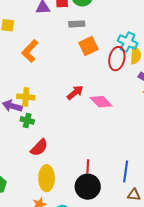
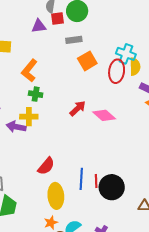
green cross: (27, 120) -> (36, 94), moved
blue line: (126, 171) -> (81, 179), moved
black circle: (88, 187) -> (112, 187), moved

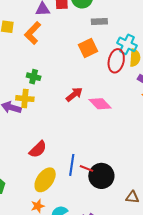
gray rectangle: (74, 40) -> (99, 22), moved
orange L-shape: (29, 71) -> (33, 33), moved
red line: (96, 181) -> (86, 168), turned -72
yellow ellipse: (56, 196) -> (45, 180), turned 35

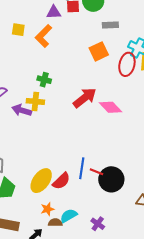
red arrow: (74, 94) -> (85, 98), size x1.4
red semicircle: (38, 149) -> (61, 181), moved
yellow ellipse: (45, 180) -> (41, 181), moved

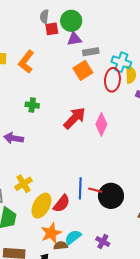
purple triangle: (54, 12) -> (74, 39), moved
gray rectangle: (110, 25) -> (91, 52), moved
yellow cross: (35, 101) -> (23, 184), moved, turned -30
pink diamond: (111, 107) -> (101, 124), turned 75
orange star: (47, 209) -> (51, 233), size x1.5

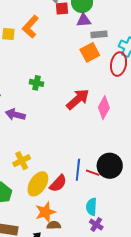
orange L-shape: (26, 62) -> (30, 27), moved
black circle: (111, 196) -> (110, 166), moved
cyan semicircle: (73, 237) -> (91, 207), moved, turned -54

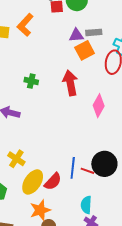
purple triangle: (84, 20) -> (76, 35), moved
red arrow: (78, 99) -> (70, 83), moved, turned -60
yellow cross: (22, 161) -> (16, 159), turned -30

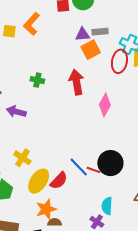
blue line: (73, 168) -> (79, 167), turned -50
cyan semicircle: (86, 205) -> (107, 206), moved

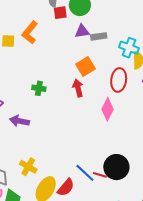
purple triangle: (83, 34) -> (82, 31), moved
orange square: (91, 50) -> (86, 67), moved
red ellipse: (119, 61) -> (119, 80), moved
red arrow: (76, 82) -> (78, 88), size x0.7

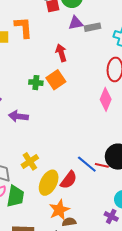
orange L-shape: (30, 32) -> (24, 27), turned 140
orange square: (86, 67) -> (56, 80), moved
red arrow: (78, 88) -> (61, 53), moved
yellow cross: (28, 167) -> (30, 161), turned 30

